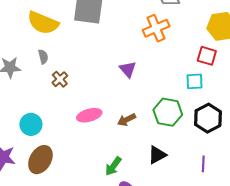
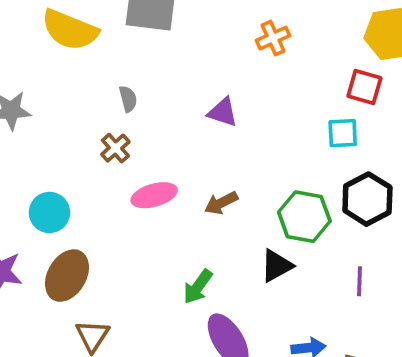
orange cross: (156, 28) -> (273, 38), size x0.7
gray semicircle: (43, 57) -> (128, 99), moved
purple triangle: (128, 69) -> (223, 112), turned -30
brown cross: (60, 79) -> (115, 148), moved
green hexagon: (168, 112) -> (304, 217), moved

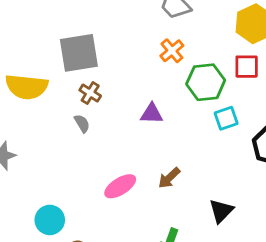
cyan square: (343, 133) -> (226, 118), moved
brown cross: (115, 148) -> (90, 93), moved
green hexagon: (304, 217) -> (206, 82), moved

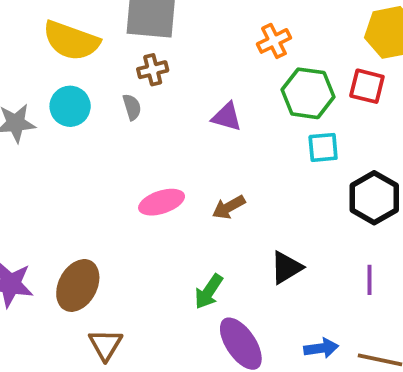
brown cross: (90, 93) -> (153, 70), turned 30
cyan circle: (50, 220) -> (70, 106), moved

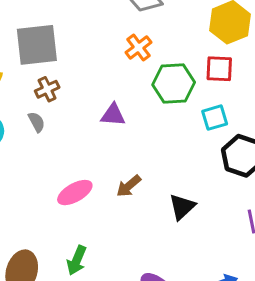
cyan square: (323, 147) -> (215, 118), moved
black triangle: (286, 268) -> (182, 207), moved
green arrow: (209, 291) -> (77, 260), moved

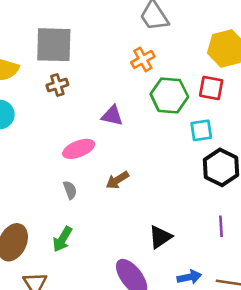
gray semicircle: (37, 122) -> (70, 190), moved
pink ellipse: (75, 193) -> (79, 149), moved
black triangle: (182, 207) -> (160, 237), moved

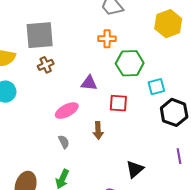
orange cross: (143, 59) -> (107, 39), turned 36
red square: (211, 88) -> (118, 103), moved
brown arrow: (117, 180) -> (98, 130), turned -54

